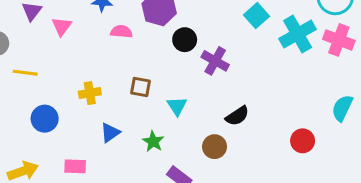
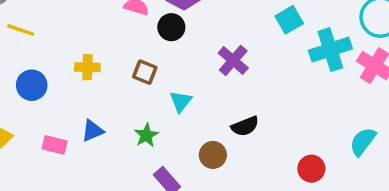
black circle: (185, 40) -> (171, 27), moved
blue triangle: (110, 133) -> (92, 131), moved

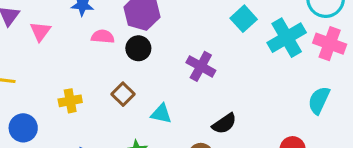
brown square: (145, 72) -> (123, 94), turned 35
cyan triangle: (181, 101) -> (161, 114), turned -45
cyan semicircle: (363, 142) -> (319, 100), moved

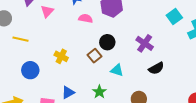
black circle: (138, 48) -> (107, 42), moved
yellow cross: (70, 101) -> (61, 56), turned 32
black semicircle: (224, 124) -> (156, 68), moved

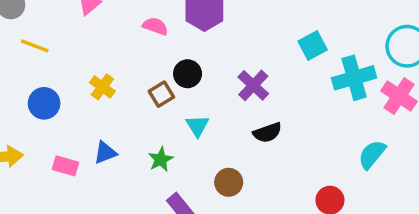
cyan triangle: (117, 70) -> (197, 126), turned 32

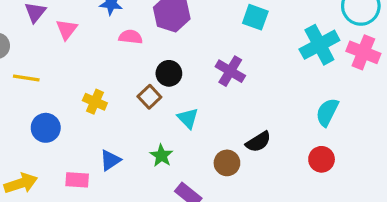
cyan square: (313, 46) -> (255, 17), moved, turned -30
black semicircle: (267, 133) -> (258, 142), moved
cyan semicircle: (372, 154) -> (327, 112), moved

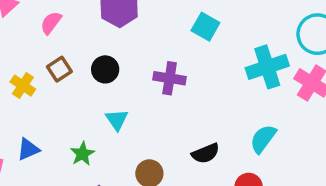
pink semicircle: (131, 37) -> (51, 23), moved, turned -70
purple cross: (230, 71) -> (170, 78), turned -32
brown square: (149, 97) -> (59, 69), moved
black semicircle: (258, 142) -> (206, 153), moved

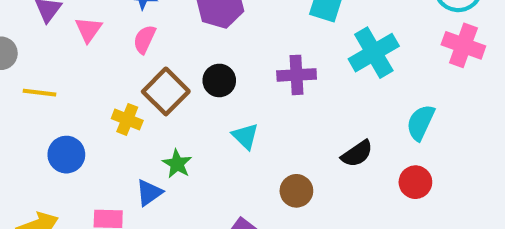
cyan cross: (267, 67) -> (374, 53), moved
brown square: (59, 69) -> (166, 91), size x1.5
green star: (82, 154) -> (177, 164), moved

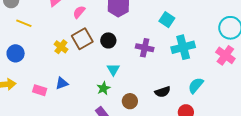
blue circle: (66, 155) -> (16, 53), moved
green star: (177, 164) -> (103, 88), moved

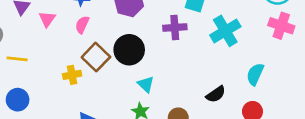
black circle: (108, 40) -> (129, 50), size x1.5
yellow cross: (61, 47) -> (72, 75), turned -32
purple cross: (145, 48) -> (175, 27), moved

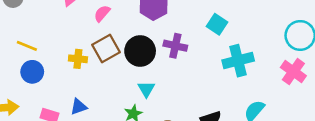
purple cross: (175, 27) -> (175, 46), moved
yellow line: (17, 59) -> (27, 46), moved
blue circle: (18, 100) -> (32, 72), moved

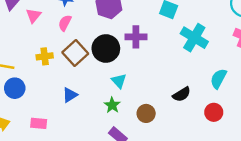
yellow cross: (78, 59) -> (45, 56), moved
cyan cross: (238, 61) -> (194, 38), turned -32
blue triangle: (79, 107) -> (70, 95), moved

